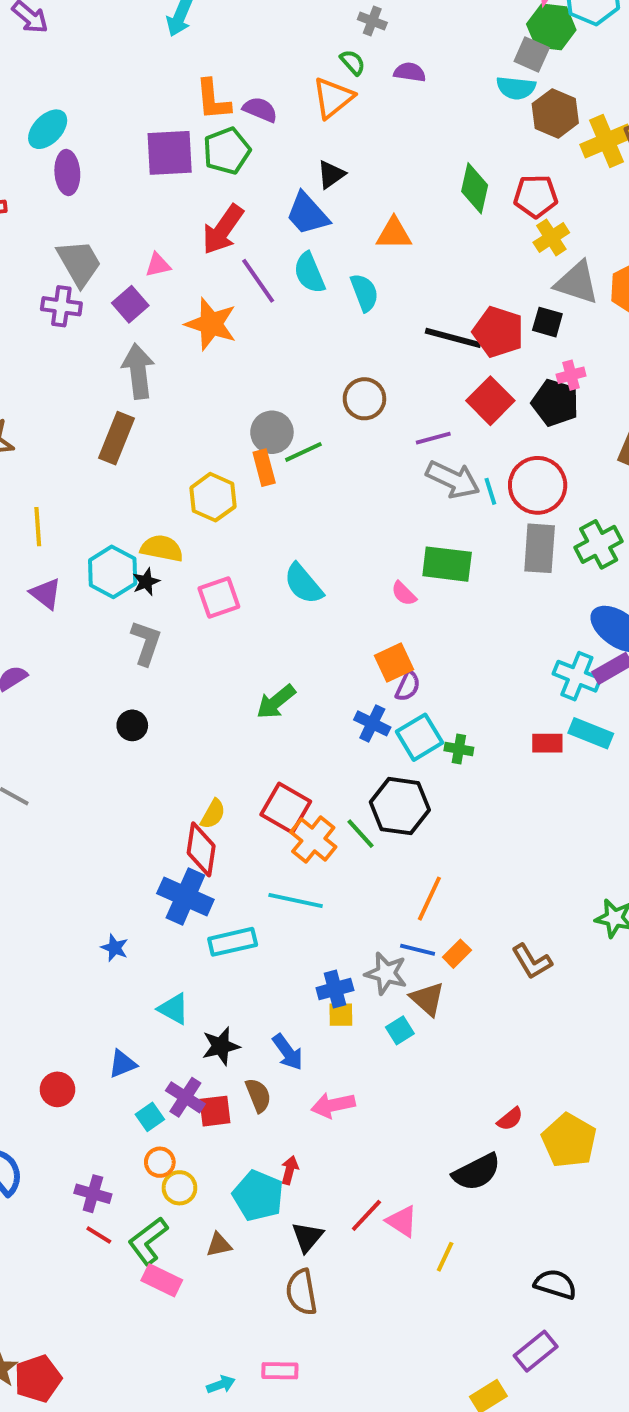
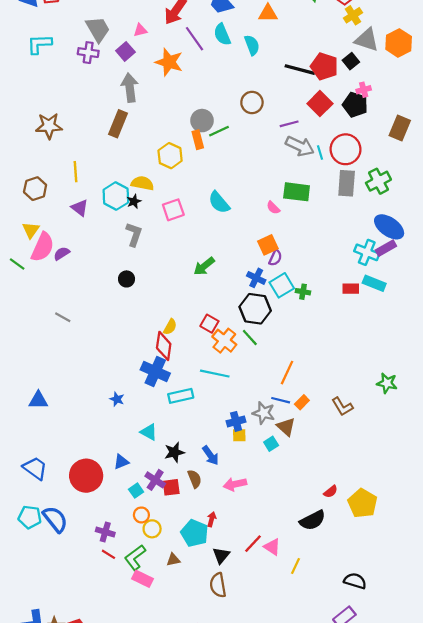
black square: (547, 322) -> (351, 61), turned 35
black hexagon: (400, 806) -> (255, 309), moved
red square: (286, 808) -> (209, 324), size x0.7
red circle: (57, 1089) -> (86, 476), size x1.8

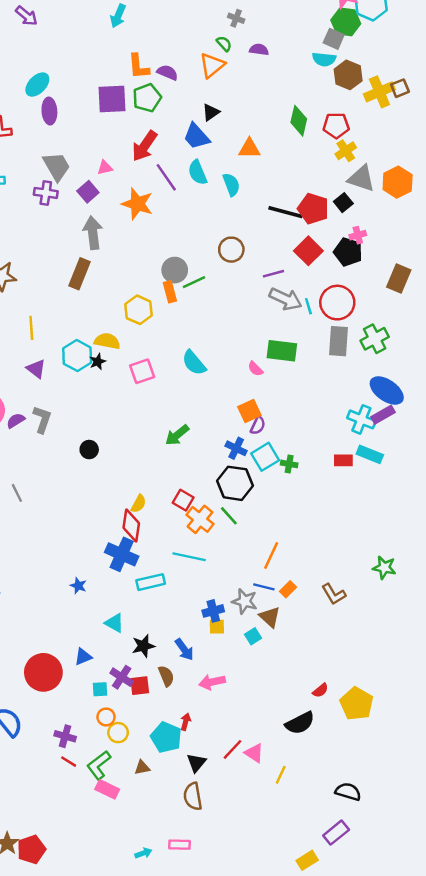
gray L-shape: (134, 234) -> (42, 419), moved
gray line: (63, 317) -> (17, 493), turned 35
cyan square: (136, 491) -> (100, 689), turned 32

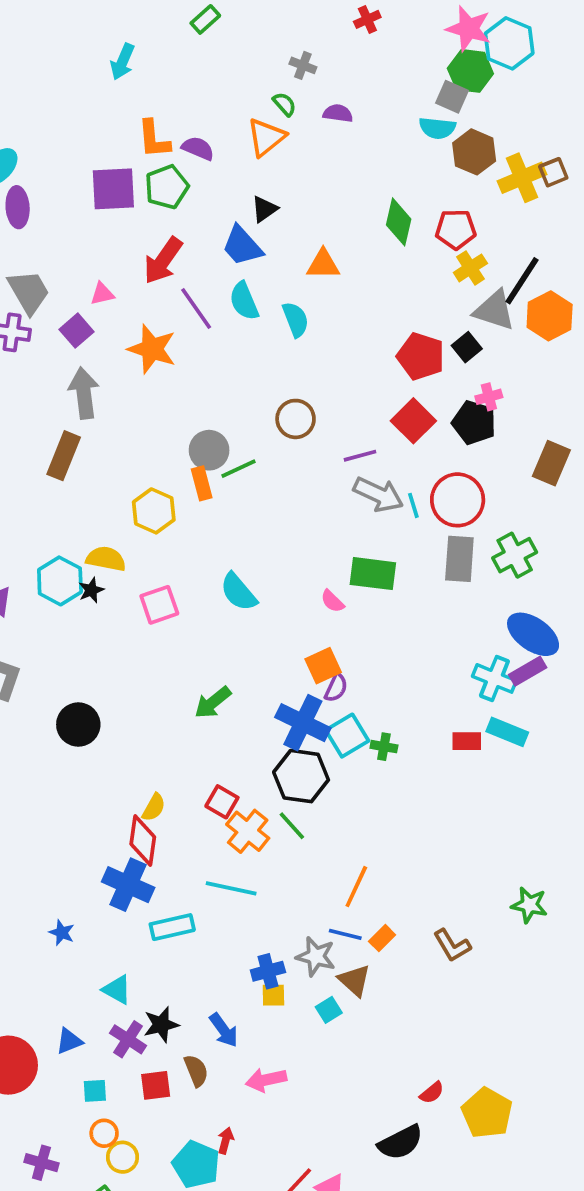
black line: (286, 212) -> (522, 281), moved, turned -72
blue cross: (236, 448) -> (303, 723), size x1.6
black circle: (89, 450) -> (78, 725), size x1.5
purple cross: (122, 677) -> (128, 1039), moved

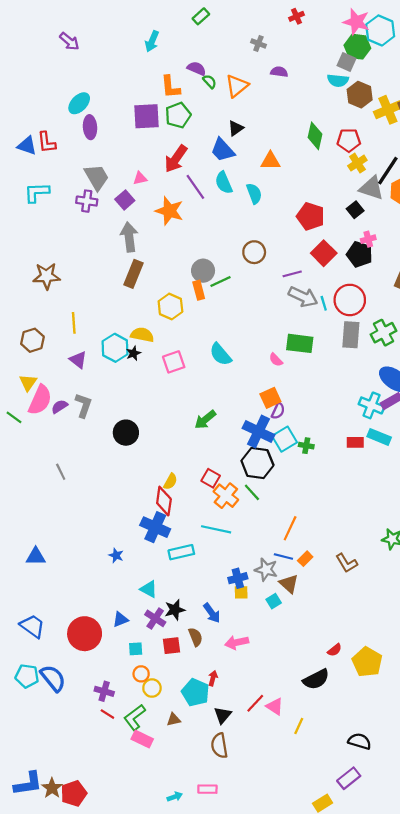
green semicircle: (285, 104) -> (210, 82), moved
purple semicircle: (198, 148) -> (197, 68), moved
red pentagon: (421, 356) -> (311, 216), moved
brown rectangle: (64, 456) -> (133, 274), moved

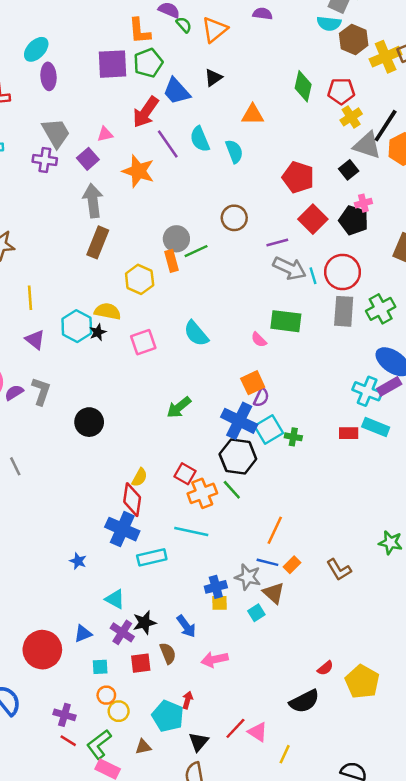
blue trapezoid: (223, 150) -> (176, 91), moved
orange cross: (226, 496) -> (202, 493), turned 30

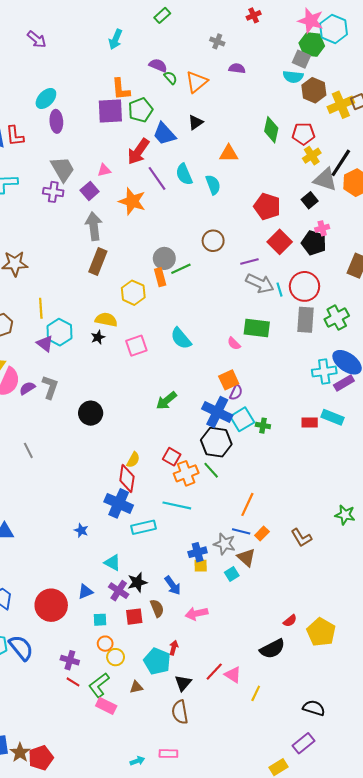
orange L-shape: (140, 31) -> (121, 89), moved
cyan hexagon: (77, 326) -> (59, 332), moved
cyan cross: (367, 391) -> (324, 372), moved, turned -30

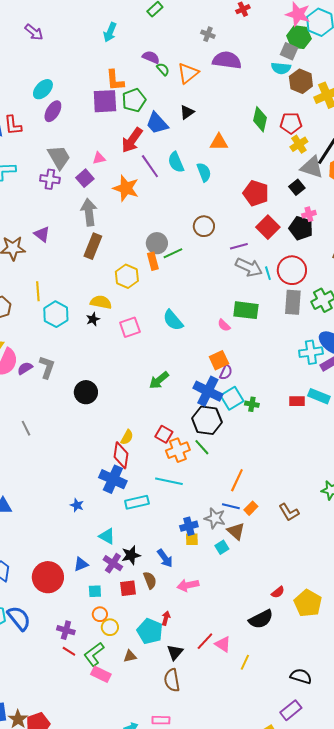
purple semicircle: (237, 68) -> (227, 60), size x1.8
purple ellipse: (56, 121) -> (53, 111), turned 35
purple triangle: (45, 344) -> (42, 234), moved

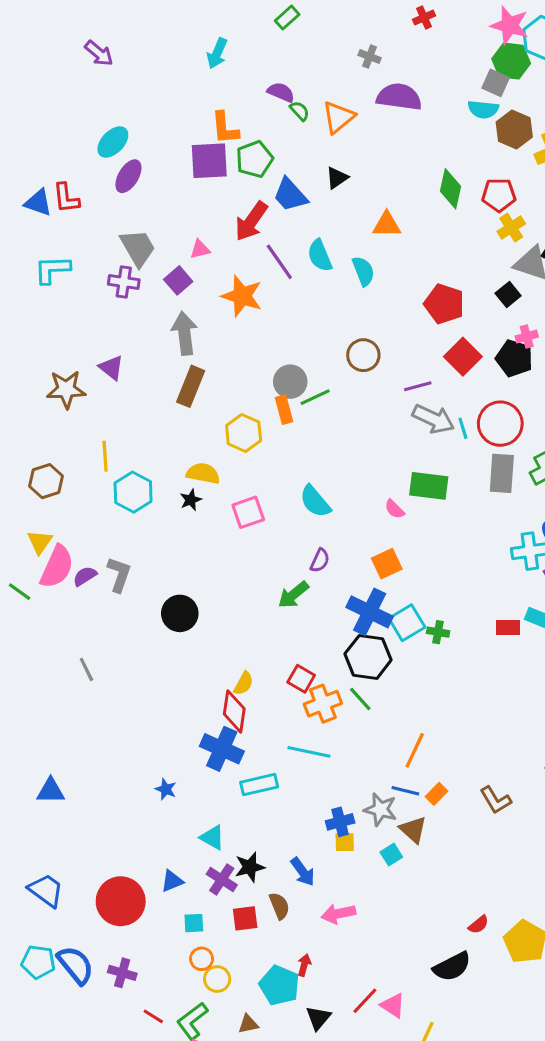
purple semicircle: (226, 372) -> (320, 561), moved
purple cross: (66, 630) -> (122, 973), moved

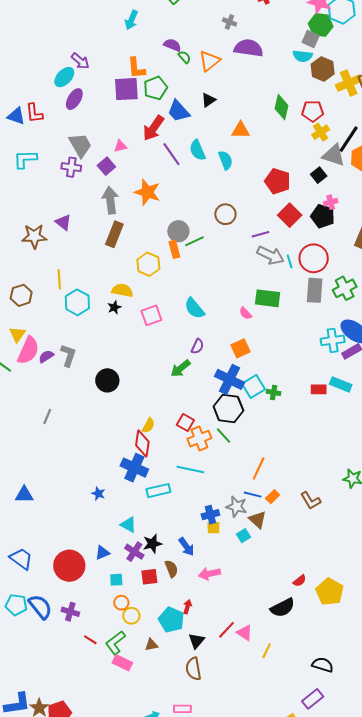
purple arrow: (99, 53) -> (80, 61), moved
orange star: (242, 296) -> (147, 192), moved
gray line: (86, 669) -> (47, 416), turned 49

